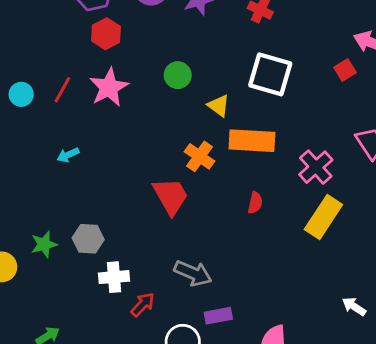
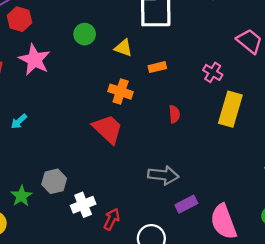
orange rectangle: (252, 141) -> (157, 67), size x0.5
pink cross: (316, 167) -> (213, 72), size x0.7
gray arrow: (193, 273) -> (163, 175), moved
purple rectangle: (218, 316) -> (186, 204), moved

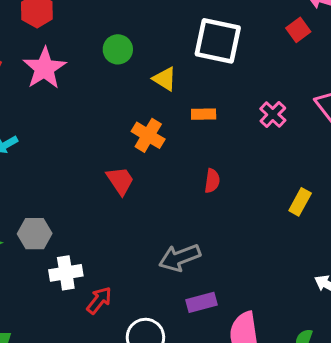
pink cross: (213, 72) -> (273, 115), moved
yellow rectangle: (230, 109) -> (300, 202), moved, size x0.6
red trapezoid: (108, 129) -> (120, 181), size x0.7
gray arrow: (163, 175) -> (180, 258), turned 140

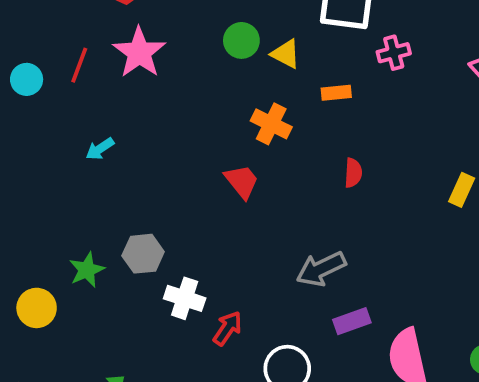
green circle: (118, 49) -> (241, 40), moved
pink cross: (273, 115) -> (394, 53), moved, turned 36
white cross: (66, 273) -> (185, 298), turned 32

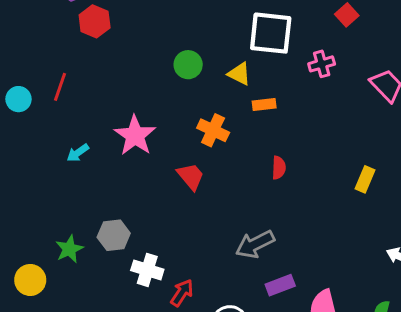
pink star: (139, 52) -> (135, 136), moved
pink cross: (394, 53) -> (322, 64), moved
yellow triangle: (286, 54) -> (239, 74), moved

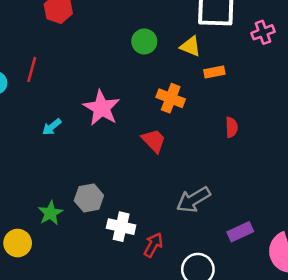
gray arrow: (255, 244) -> (193, 200), moved

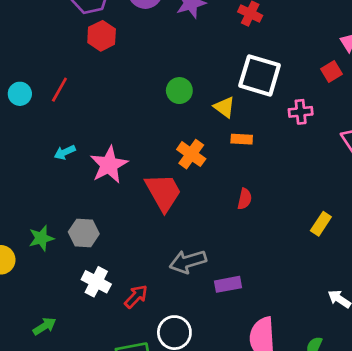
pink star: (102, 108) -> (109, 165), moved
red trapezoid: (154, 141) -> (163, 192), size x1.5
white cross: (121, 227) -> (96, 282), moved
purple rectangle: (240, 232) -> (228, 284), moved

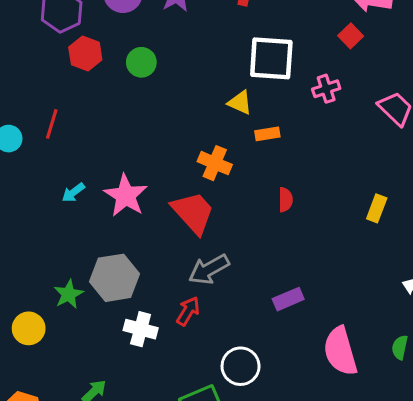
green circle: (179, 91) -> (141, 62), moved
gray hexagon: (84, 233) -> (115, 278), size x1.4
gray arrow: (188, 262) -> (209, 269), moved
red arrow: (136, 296) -> (188, 311), moved

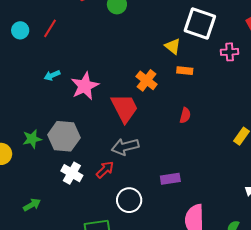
white circle: (241, 366) -> (129, 200), moved

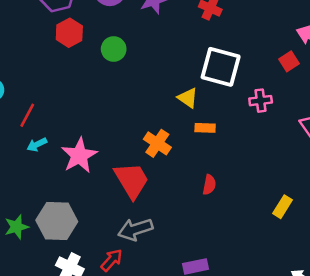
red line: (50, 28) -> (27, 115), moved

